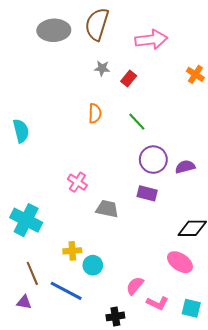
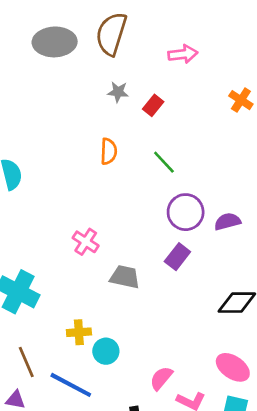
pink arrow: (151, 40) -> (183, 54), size x0.7
purple rectangle: (147, 193) -> (177, 257), turned -66
pink ellipse: (180, 262) -> (233, 367), moved

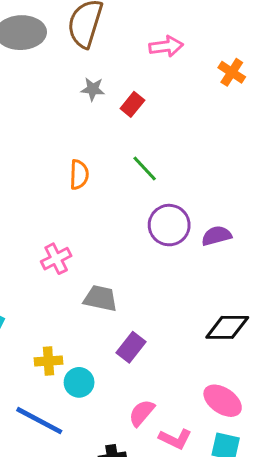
orange cross: (241, 100) -> (232, 72), moved
orange semicircle: (109, 151) -> (79, 175), moved
pink cross: (86, 242) -> (56, 259), turned 30
purple rectangle: (177, 257) -> (131, 347), moved

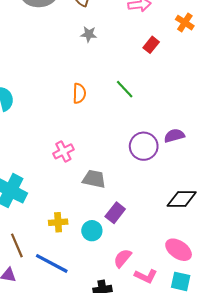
red rectangle: (132, 104) -> (151, 45), moved
purple circle: (169, 225) -> (144, 146), moved
cyan circle: (79, 382) -> (92, 231), moved

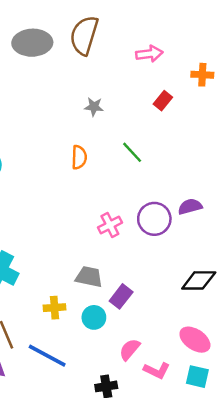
orange cross: (185, 23) -> (202, 75), turned -30
gray star: (89, 34) -> (94, 107), moved
pink cross: (63, 151) -> (110, 225), moved
gray trapezoid: (94, 179) -> (89, 277), moved

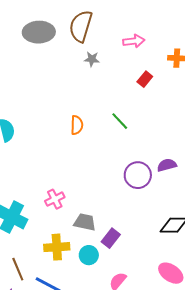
gray star: (94, 107) -> (92, 59), moved
pink cross: (110, 225) -> (55, 199), moved
yellow cross: (55, 308) -> (57, 247), size x1.4

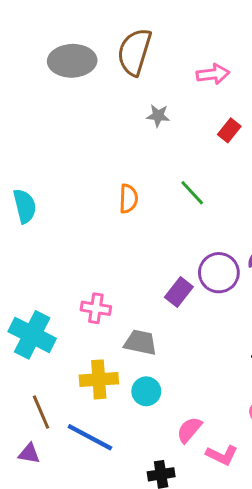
gray star: (92, 59) -> (158, 116), moved
pink cross: (55, 199) -> (96, 308), turned 36
purple rectangle: (111, 238) -> (179, 292), moved

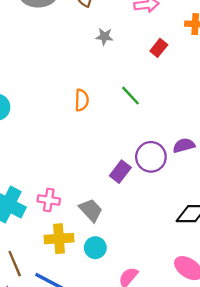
pink cross: (96, 308) -> (49, 200), moved
gray trapezoid: (140, 342) -> (91, 210), turned 35

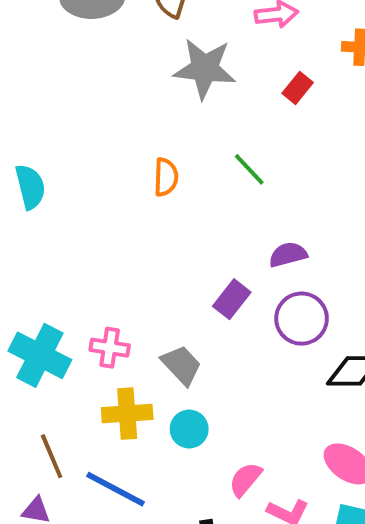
gray star: (104, 37) -> (205, 69), size x2.0
purple semicircle: (184, 146) -> (288, 255), moved
purple circle: (151, 157) -> (302, 319), moved

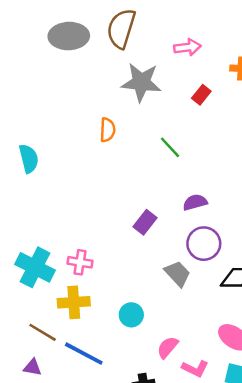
orange semicircle: (166, 177) -> (108, 130), moved
purple rectangle: (232, 299) -> (145, 222), moved
gray trapezoid: (181, 365) -> (178, 274), moved
yellow cross: (127, 414) -> (74, 302), moved
brown line: (52, 456) -> (43, 332), turned -36

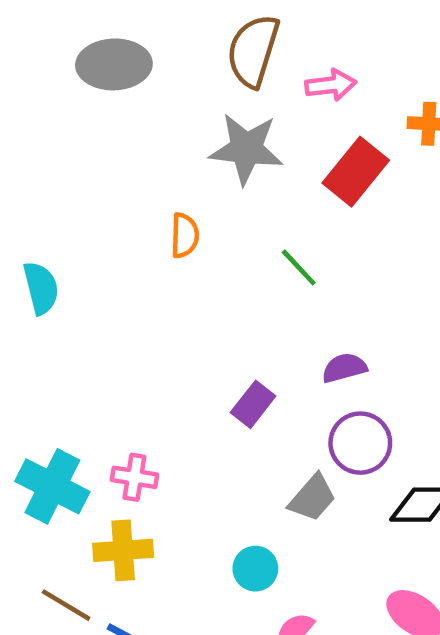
brown semicircle: (121, 29) -> (253, 51), moved
red rectangle: (201, 95) -> (356, 172), size x1.8
gray trapezoid: (178, 274) -> (312, 498), turned 84
cyan circle: (131, 315) -> (255, 569), moved

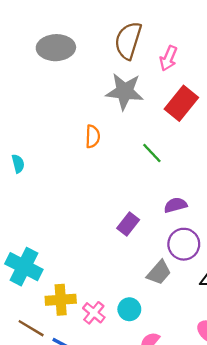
pink arrow: (331, 85) -> (168, 58), turned 120
cyan semicircle: (41, 288) -> (18, 164), size x0.7
pink cross: (134, 477) -> (94, 313), moved, turned 30

